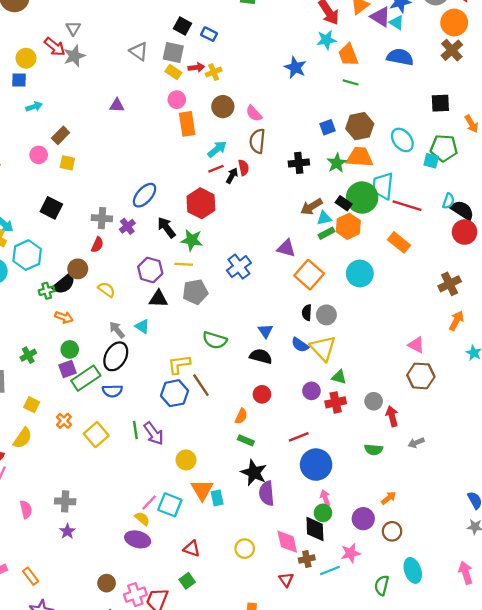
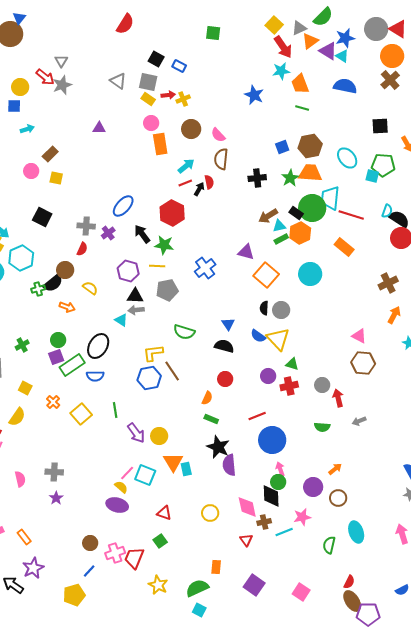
orange arrow: (64, 317) -> (67, 307), moved
gray arrow: (117, 330) -> (136, 310), moved, turned -56
purple arrow: (154, 433) -> (136, 433), moved

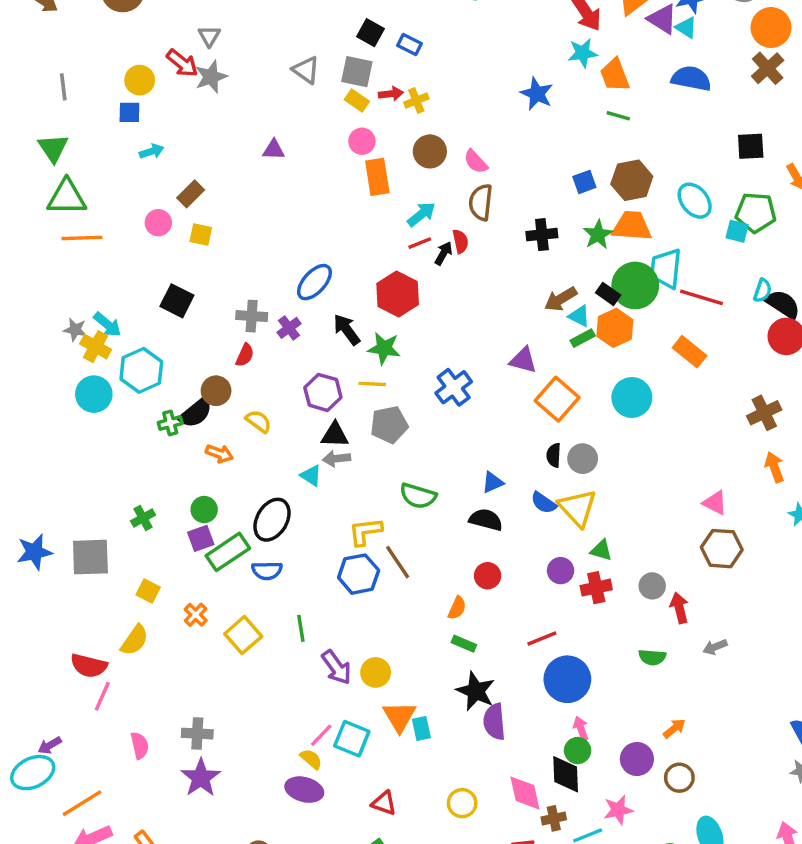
cyan triangle: (279, 226) -> (579, 316), turned 40
orange arrow: (394, 315) -> (774, 467), turned -48
blue triangle: (228, 324) -> (493, 482), turned 40
purple star: (56, 498) -> (201, 778), size x1.6

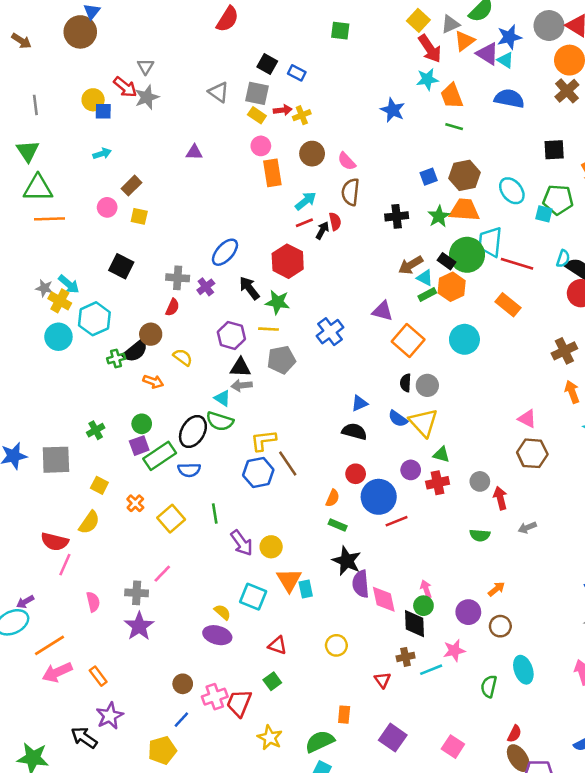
blue square: (129, 112) -> (103, 111), moved
green semicircle: (418, 496) -> (220, 421), moved
blue circle: (567, 679) -> (379, 497), moved
pink line: (321, 735) -> (162, 574), moved
pink diamond: (525, 793) -> (384, 599), moved

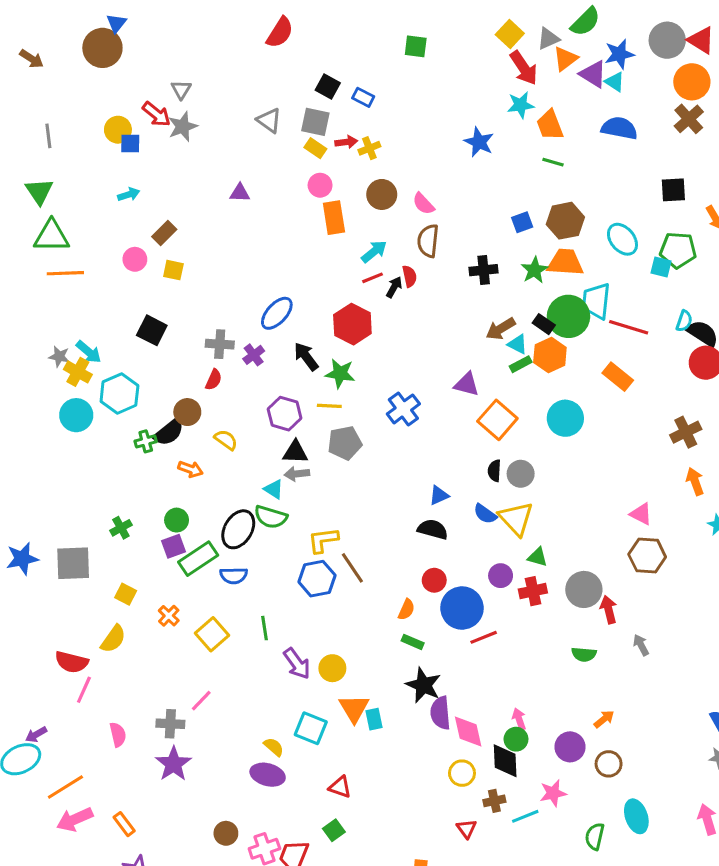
gray circle: (480, 481) -> (584, 589), size x1.5
gray arrow: (527, 528) -> (641, 645), turned 84
yellow circle: (336, 645) -> (462, 773), moved

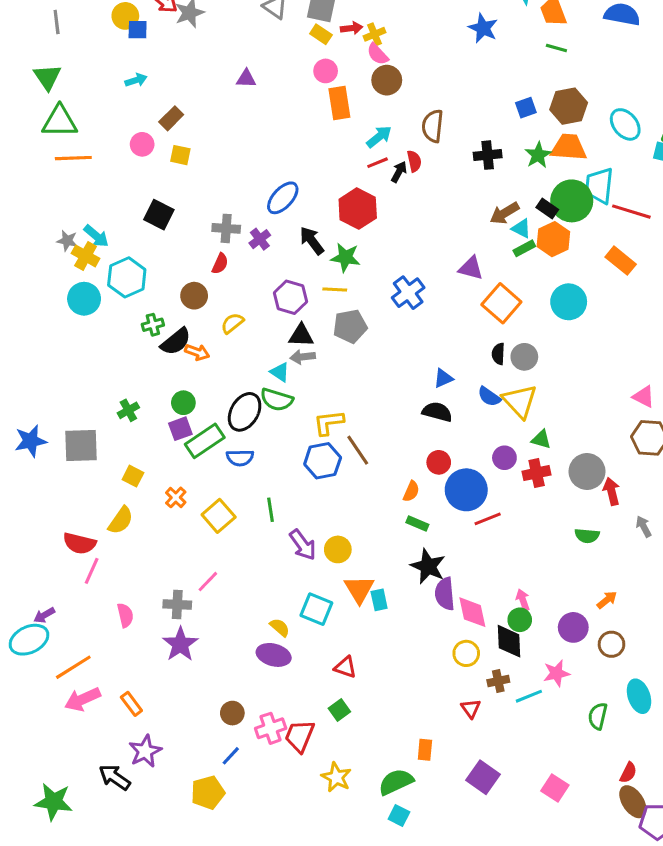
pink semicircle: (423, 204) -> (378, 54), moved
black semicircle: (169, 432) -> (176, 342), moved
yellow semicircle: (226, 440) -> (232, 323), turned -75

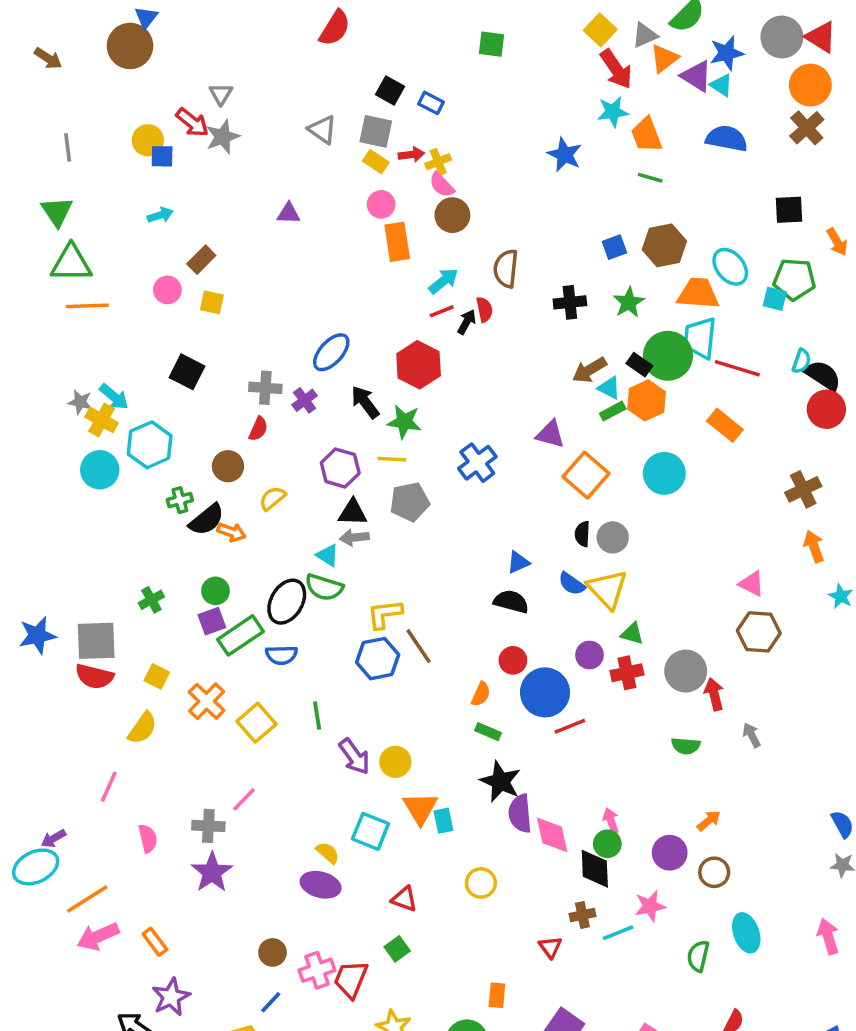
orange trapezoid: (569, 147) -> (698, 293), moved
orange cross: (176, 497) -> (207, 701), size x1.5
red semicircle: (79, 543) -> (94, 676), moved
yellow circle: (466, 653) -> (481, 883), moved

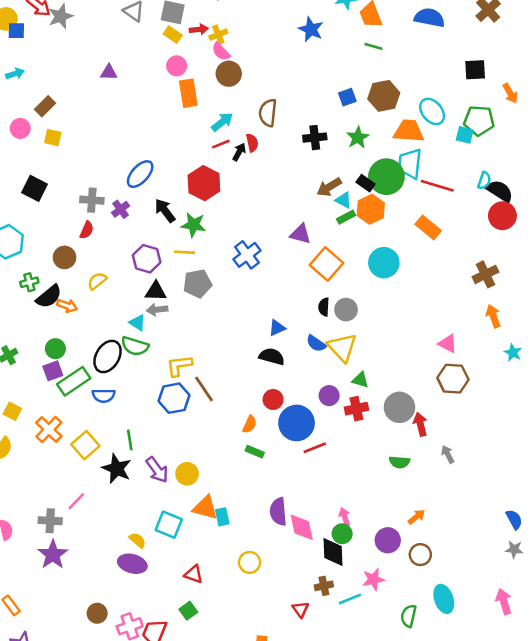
black star: (500, 781) -> (117, 469), moved
orange triangle: (420, 808) -> (205, 508), turned -44

